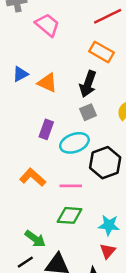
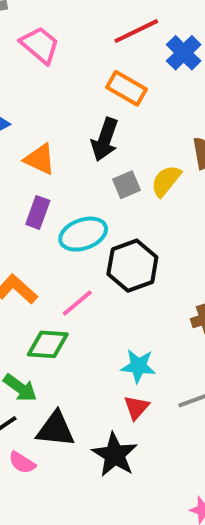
orange triangle: (47, 83) -> (40, 159), moved
gray square: (88, 112) -> (127, 185), moved
pink line: (71, 186) -> (77, 303), turned -40
green diamond: (70, 215) -> (48, 344), moved

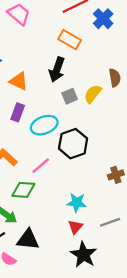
black star: (115, 455) -> (84, 255), moved

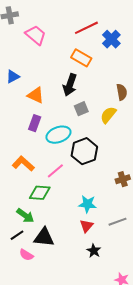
yellow semicircle: (93, 94) -> (108, 115), moved
black star: (84, 255) -> (94, 251), size x0.6

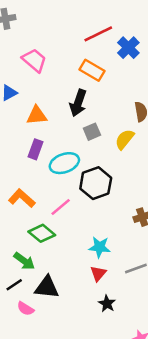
pink trapezoid: (36, 35) -> (34, 60), moved
orange triangle: (36, 95) -> (37, 115), turned -30
green diamond: (40, 193) -> (42, 233), turned 35

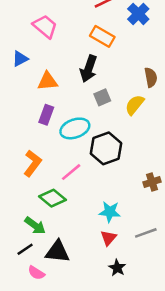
orange L-shape: (22, 198) -> (33, 163), turned 85

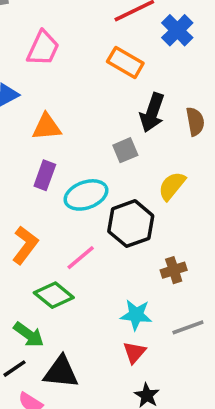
pink trapezoid: (45, 26) -> (43, 48), turned 75
black arrow: (89, 69) -> (152, 113), moved
yellow semicircle: (135, 105) -> (172, 186), moved
brown cross: (152, 182) -> (174, 270), moved
gray line: (146, 233) -> (188, 327), moved

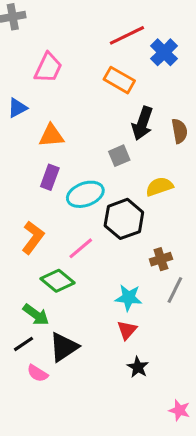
yellow semicircle: (172, 186) -> (159, 187), turned 32
gray line: (188, 327) -> (175, 290), moved, turned -44
black triangle: (61, 372) -> (64, 347), turned -40

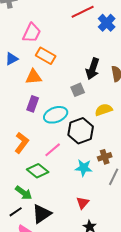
orange rectangle: (119, 80) -> (46, 56), moved
cyan star: (129, 298) -> (84, 168), moved

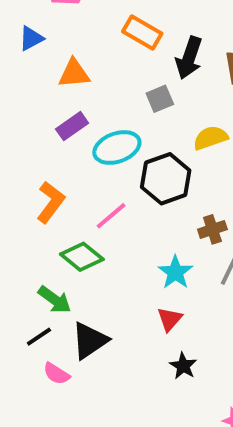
orange rectangle: (46, 56) -> (142, 32), moved
purple rectangle: (33, 104) -> (72, 126), turned 35
cyan star: (84, 168) -> (175, 272), moved, turned 30

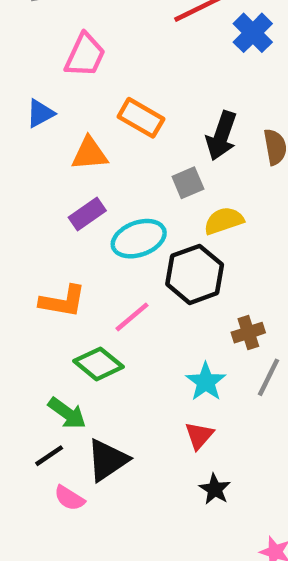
orange rectangle: (142, 32) -> (141, 118), moved
yellow semicircle: (210, 138) -> (224, 221), moved
orange L-shape: (51, 202) -> (63, 301), turned 63

